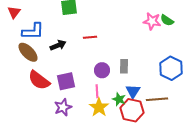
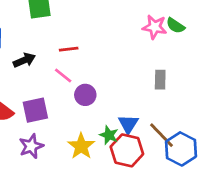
gray rectangle: (124, 66) -> (160, 80), moved
blue hexagon: (171, 68) -> (181, 149), moved
pink line: (97, 91) -> (63, 75), moved, turned -48
brown line: (157, 99) -> (162, 135), turned 50

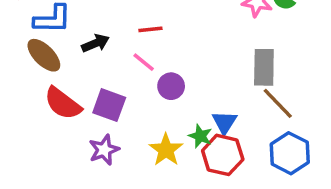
gray rectangle: (160, 80) -> (264, 67), size x1.5
purple square: (35, 110) -> (109, 105), turned 32
brown line: (162, 135) -> (278, 103), moved

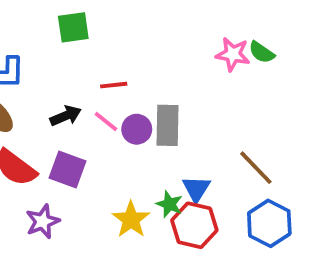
black arrow: (95, 43) -> (66, 116), moved
gray rectangle: (264, 67) -> (167, 125), moved
purple circle: (171, 86) -> (137, 129), moved
purple star: (104, 150) -> (43, 221), moved

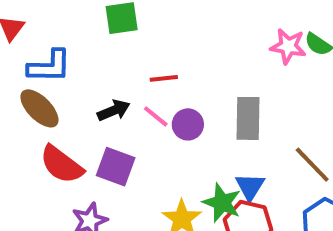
gray rectangle: (167, 125) -> (248, 118), moved
green star: (169, 204) -> (222, 203), size x1.4

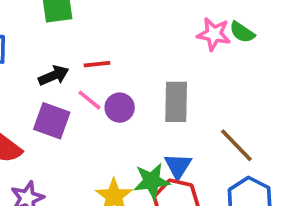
black arrow: (114, 110) -> (54, 76), moved
purple square: (116, 167) -> (52, 121), moved
green star: (222, 203) -> (152, 181), turned -30

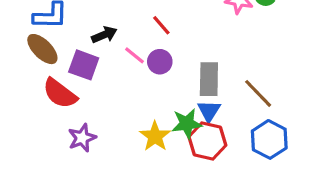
red line: (97, 64) -> (161, 25), moved, turned 55
gray rectangle: (176, 102) -> (209, 79), moved
purple square: (52, 121) -> (84, 65), moved

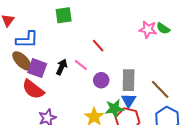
black arrow: (104, 35) -> (62, 67), moved, turned -42
purple circle: (160, 62) -> (101, 80), moved
purple square: (84, 65) -> (37, 68), moved

